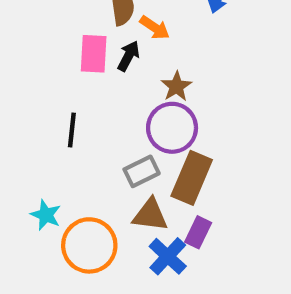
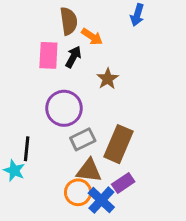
purple circle: (172, 128) -> (64, 108), moved
black line: (72, 130) -> (27, 149), moved
purple rectangle: (198, 232) -> (123, 183), turned 30
orange circle: (89, 245) -> (78, 192), moved, size x0.7

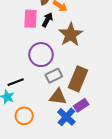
brown star: (108, 79) -> (71, 35), size x1.6
black line: (27, 149) -> (16, 82), turned 63
orange circle: (78, 192) -> (24, 116), moved

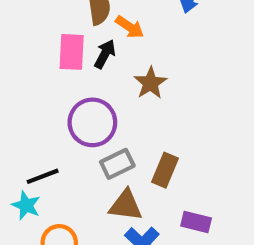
brown star: (71, 35) -> (150, 83), size x0.7
brown rectangle: (78, 79) -> (165, 170), size x0.7
purple rectangle: (81, 105) -> (196, 222), moved, turned 48

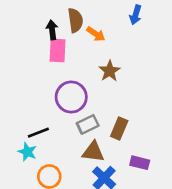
black arrow: (105, 54) -> (52, 30), moved, turned -36

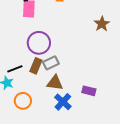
brown star: (110, 71) -> (102, 24), moved
brown rectangle: (119, 129) -> (36, 66), moved

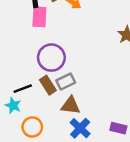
brown rectangle: (36, 66) -> (48, 85), turned -56
purple rectangle: (89, 91) -> (118, 128), moved

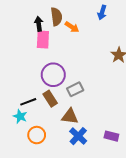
gray rectangle: (66, 82) -> (75, 89), moved

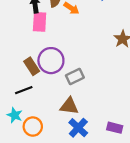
brown rectangle: (50, 99) -> (32, 66), moved
cyan star: (20, 116) -> (15, 115), moved

